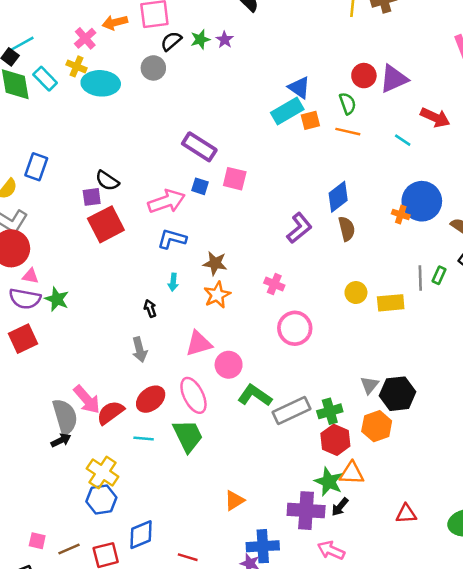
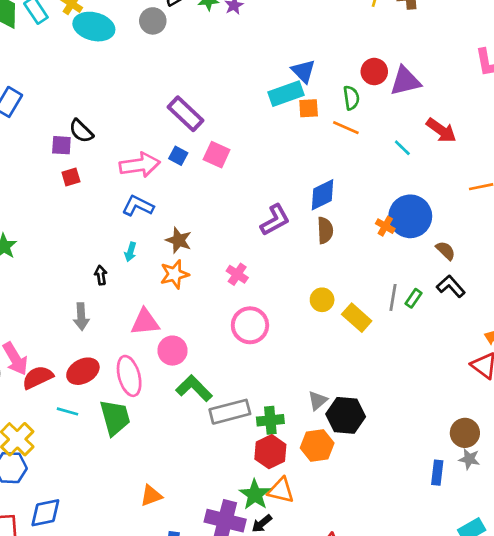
red square: (106, 224) -> (71, 177), size x0.5
yellow rectangle: (391, 303) -> (357, 318), turned 36

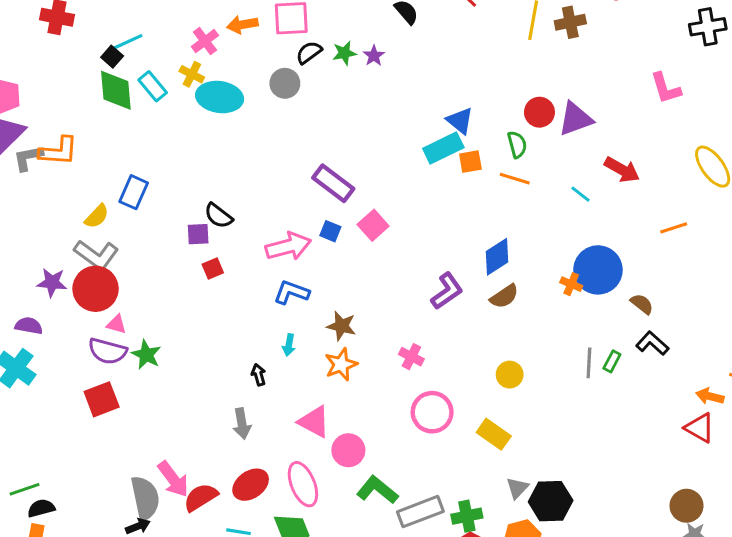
pink square: (217, 155) -> (373, 225), turned 30
brown semicircle: (325, 230) -> (504, 296), turned 65
yellow rectangle: (357, 318) -> (494, 434), moved
pink triangle: (145, 322) -> (314, 422), turned 40

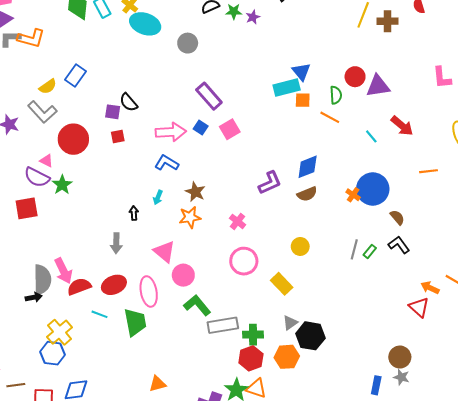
gray circle: (285, 83) -> (188, 43), moved
red circle: (96, 289) -> (73, 139), moved

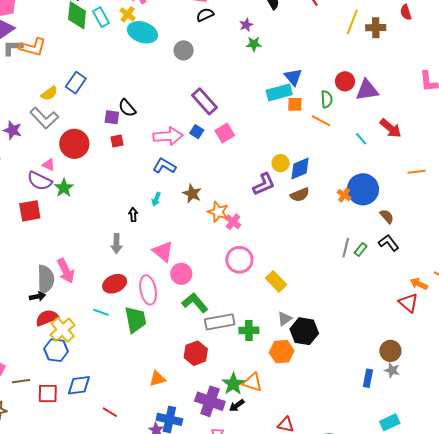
green star: (234, 11) -> (254, 44), moved
orange star: (190, 217) -> (218, 212), moved, turned 30
yellow circle: (300, 246) -> (281, 163), moved
red semicircle: (79, 287) -> (47, 318), moved
red hexagon: (251, 358) -> (196, 353), moved

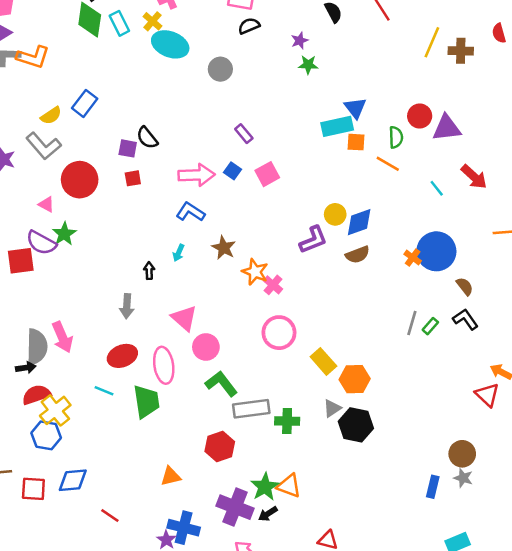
purple rectangle: (204, 101) -> (244, 134), size x0.6
purple semicircle: (40, 181) -> (41, 243), moved
orange hexagon: (282, 352) -> (355, 379), moved

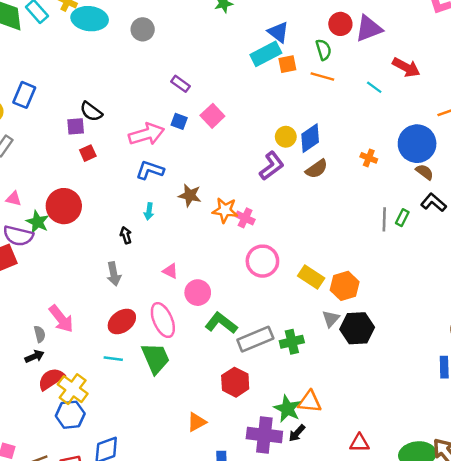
red circle: (80, 180) -> (64, 206), moved
blue circle: (436, 251) -> (417, 144), moved
pink triangle: (184, 318) -> (170, 271), size x0.6
gray semicircle: (37, 347) -> (40, 334), size x0.5

